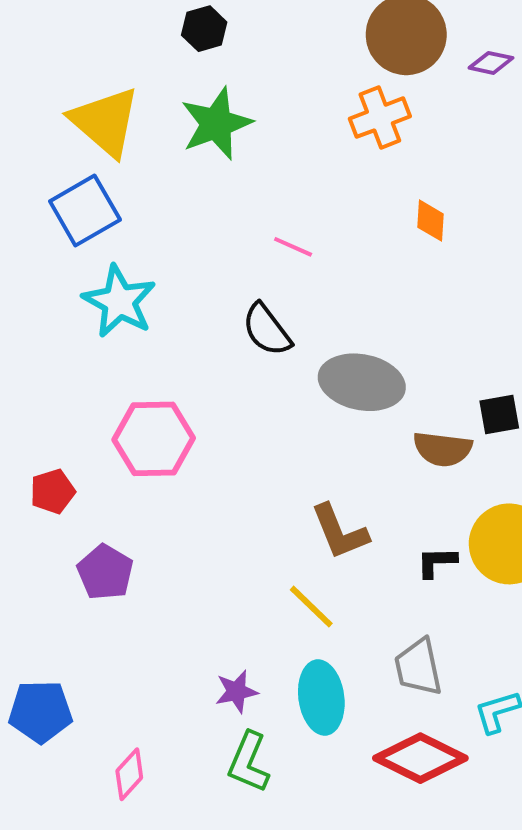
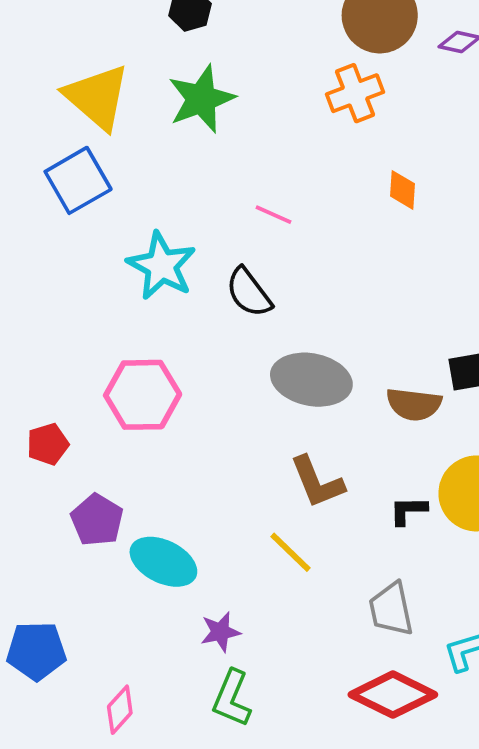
cyan star: (119, 301) -> (162, 266), moved
gray ellipse: (362, 382) -> (311, 380), moved
cyan ellipse: (321, 697) -> (163, 562), moved, turned -56

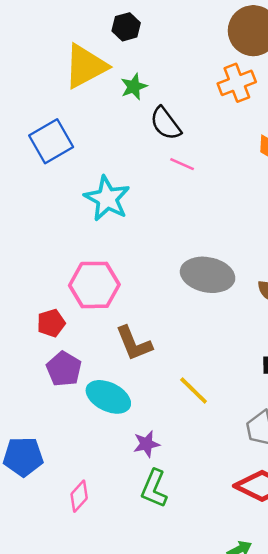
yellow triangle: (97, 97) -> (85, 66), moved, turned 51
green star: (201, 99) -> (134, 87), size x0.6
black semicircle: (249, 292) -> (166, 123), moved
red pentagon: (48, 444) -> (51, 323), moved
brown L-shape: (317, 482) -> (134, 343), moved

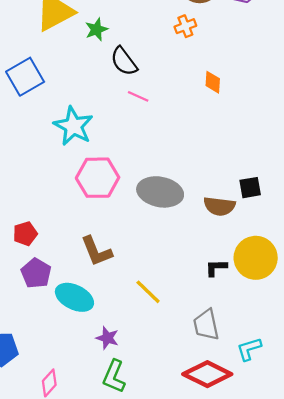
orange cross: (237, 83) -> (185, 26), size x0.7
pink hexagon: (94, 285) -> (98, 178), moved
purple star: (147, 444) -> (107, 338), turned 30

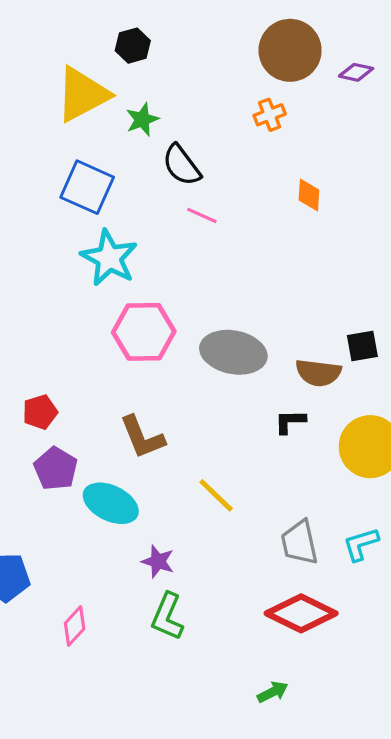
blue square: (25, 77) -> (87, 187), moved, turned -36
black L-shape: (216, 268) -> (290, 421), moved
cyan L-shape: (249, 349) -> (361, 544), moved

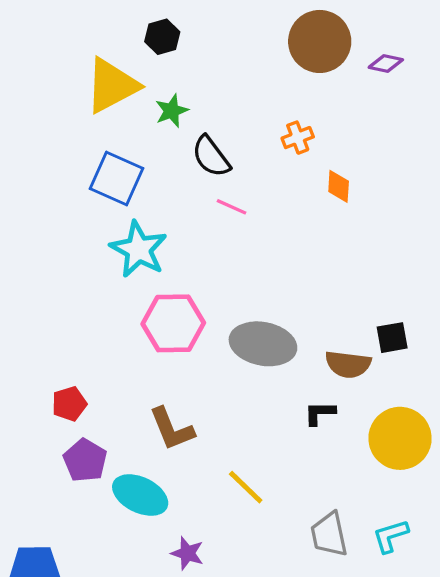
orange cross: (270, 115) -> (298, 138), moved

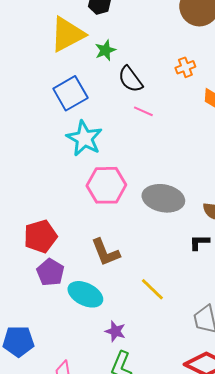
blue square: (117, 178) -> (70, 93), turned 36
red pentagon: (69, 404) -> (40, 236), size x1.5

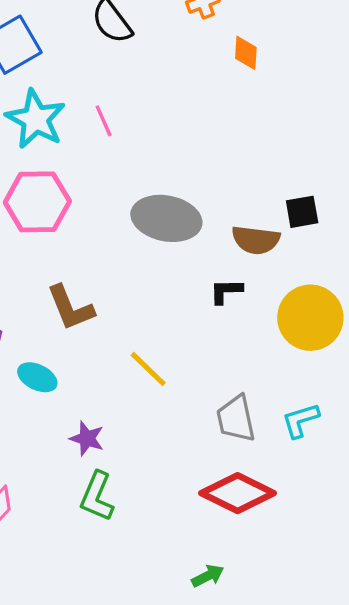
pink line: (143, 111) -> (104, 121), moved, turned 42
pink hexagon: (106, 185) -> (37, 202), moved
cyan ellipse: (85, 294) -> (37, 377), size x0.7

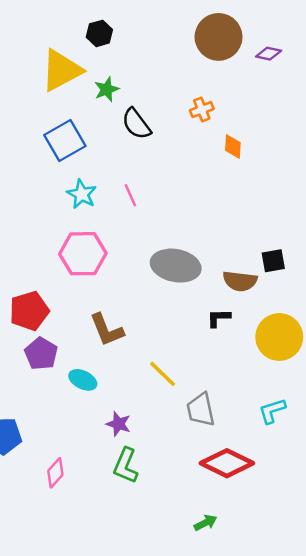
cyan star: (36, 119) -> (82, 194), size x0.7
gray trapezoid: (236, 419) -> (201, 410), moved

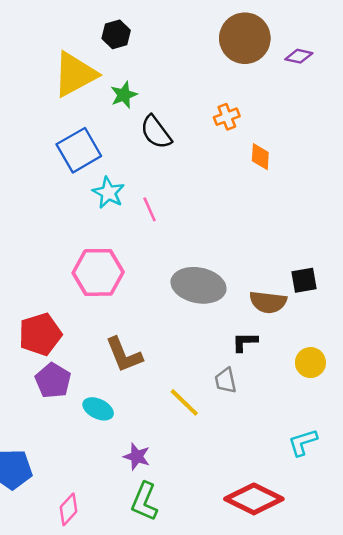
cyan star: (82, 194) -> (108, 193), moved
yellow circle: (279, 337) -> (310, 363), size x0.6
gray trapezoid: (201, 410) -> (226, 381), moved, size x0.7

